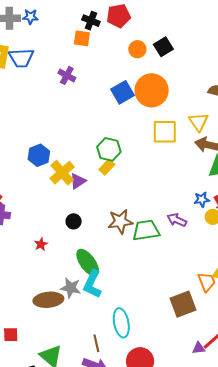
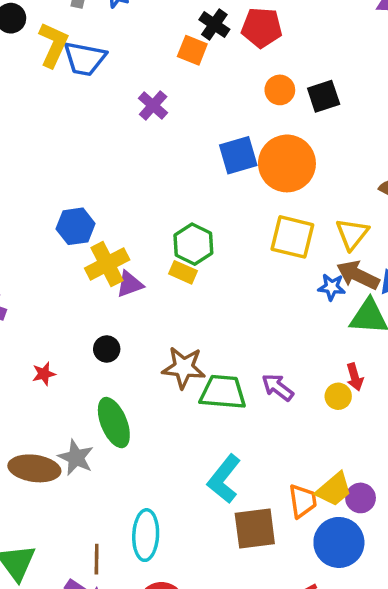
yellow rectangle: (107, 167) -> (183, 272), turned 56
blue star: (202, 200) -> (332, 287), moved
cyan L-shape: (92, 284) -> (224, 479), moved

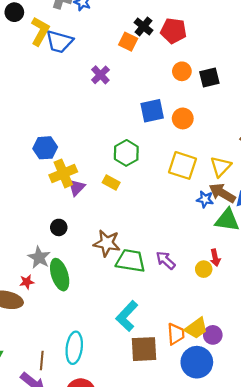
orange circle: (287, 163) -> (183, 118), size x0.6
green hexagon: (193, 244) -> (126, 153), moved
purple triangle: (130, 284) -> (77, 187), turned -30
red star: (44, 374) -> (27, 282), moved
gray star: (76, 457) -> (39, 257), moved

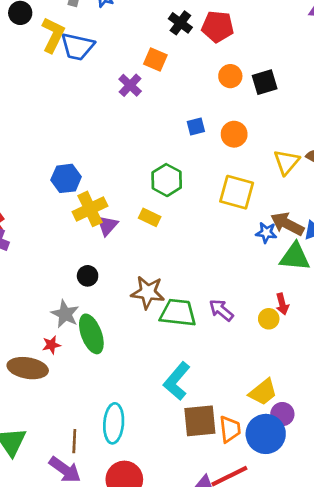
orange square: (128, 42) -> (155, 59), moved
blue square: (152, 111) -> (196, 126), size x0.6
yellow triangle: (221, 167) -> (286, 162), moved
orange trapezoid: (176, 334) -> (230, 429), moved
purple circle: (213, 335) -> (282, 414), moved

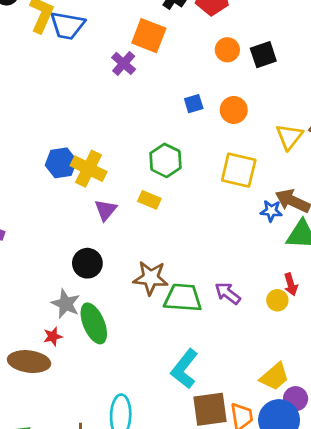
orange square: (155, 59) -> (149, 36), size x1.4
yellow cross: (90, 209) -> (89, 169), moved, turned -36
black circle: (88, 276) -> (87, 263), size x1.4

